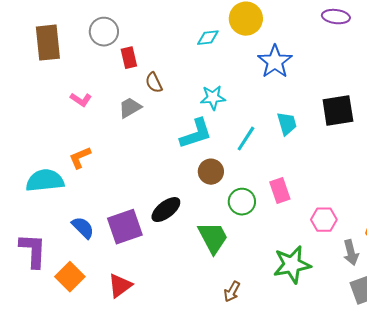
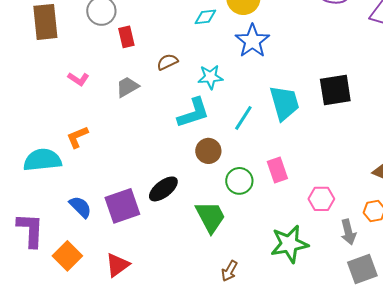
blue star: (275, 62) -> (252, 41), moved
brown semicircle: (154, 83) -> (167, 62), moved, turned 90
cyan trapezoid: (287, 124) -> (284, 103), size x1.5

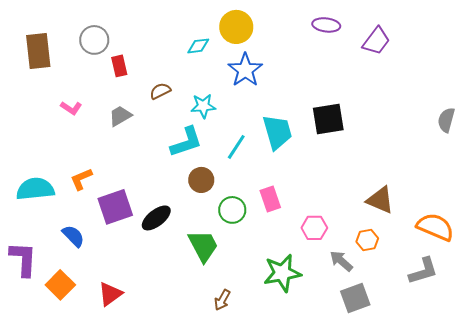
orange L-shape: (77, 137) -> (81, 179), moved
purple square: (122, 206) -> (115, 207), moved
gray arrow: (348, 232) -> (341, 261), turned 145

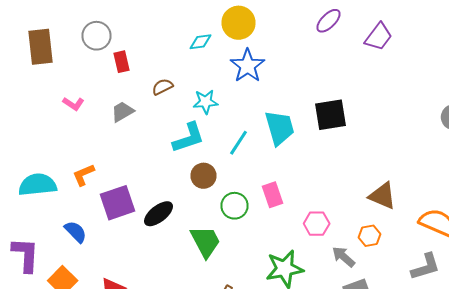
purple ellipse: (326, 25) -> (328, 21), turned -52

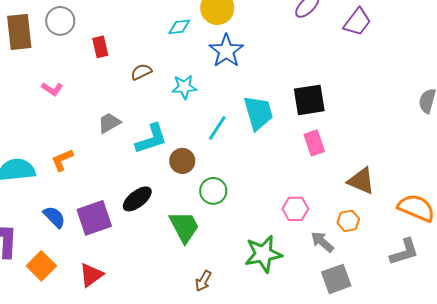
gray circle: (96, 36) -> (60, 21), moved
gray trapezoid: (122, 112) -> (109, 123), moved
cyan L-shape: (188, 138) -> (151, 139), moved
pink rectangle: (272, 195) -> (314, 143), moved
purple square: (118, 203) -> (94, 218), moved

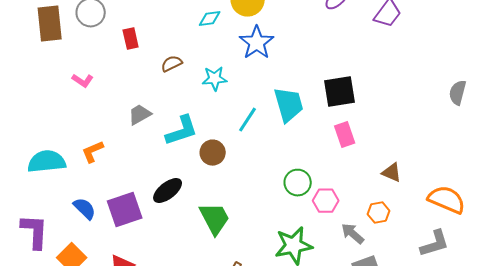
brown triangle: (361, 181) -> (392, 173), size x0.7
green circle: (213, 191) -> (298, 183), moved

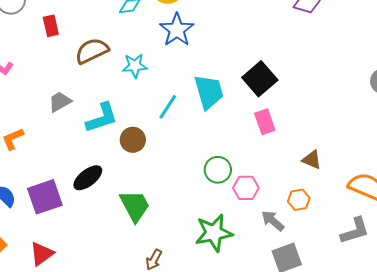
brown semicircle: (172, 64) -> (92, 51), size x1.6
black square: (340, 92) -> (260, 79), turned -32

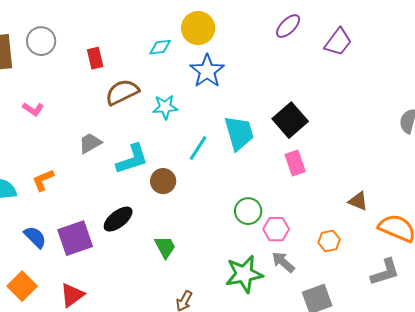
red rectangle: (51, 26) -> (95, 58), moved
brown triangle: (312, 160) -> (358, 201), moved
green trapezoid: (135, 206) -> (165, 247), size x0.7
gray arrow: (273, 221) -> (283, 262), moved

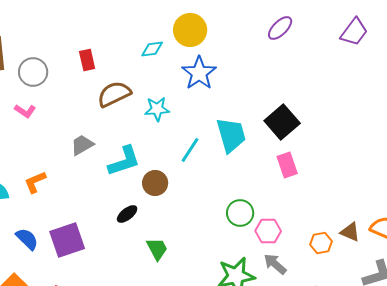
gray circle: (41, 41) -> (33, 72), moved
purple trapezoid: (338, 42) -> (354, 32), moved
brown triangle: (358, 201) -> (350, 232), moved
black ellipse: (118, 219) -> (127, 214), moved, size x0.7

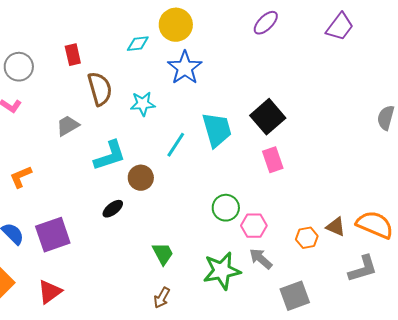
brown semicircle: (114, 94) -> (100, 89), turned 100
gray trapezoid: (82, 145) -> (68, 126), moved
green trapezoid: (157, 249) -> (163, 254), moved

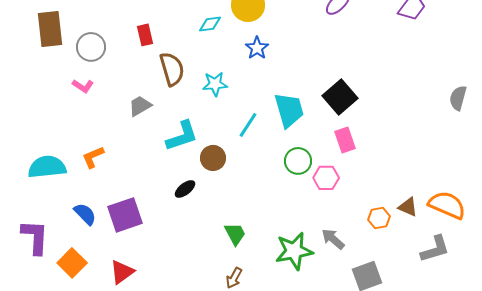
blue star: (185, 68) -> (257, 48), size x0.7
green circle: (226, 208) -> (298, 161), moved
pink hexagon: (254, 226) -> (326, 178), moved

